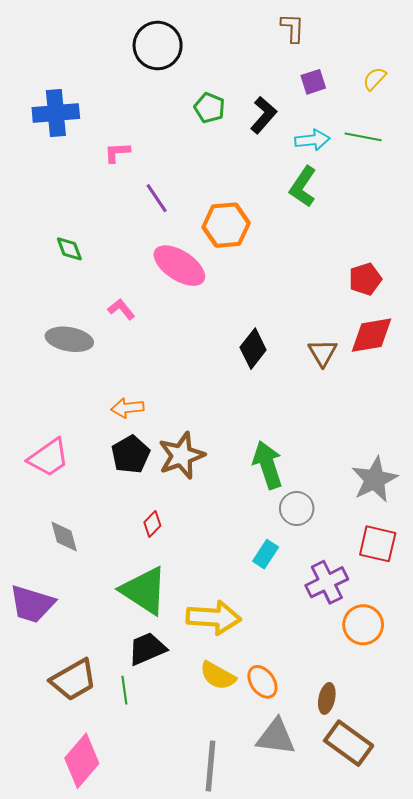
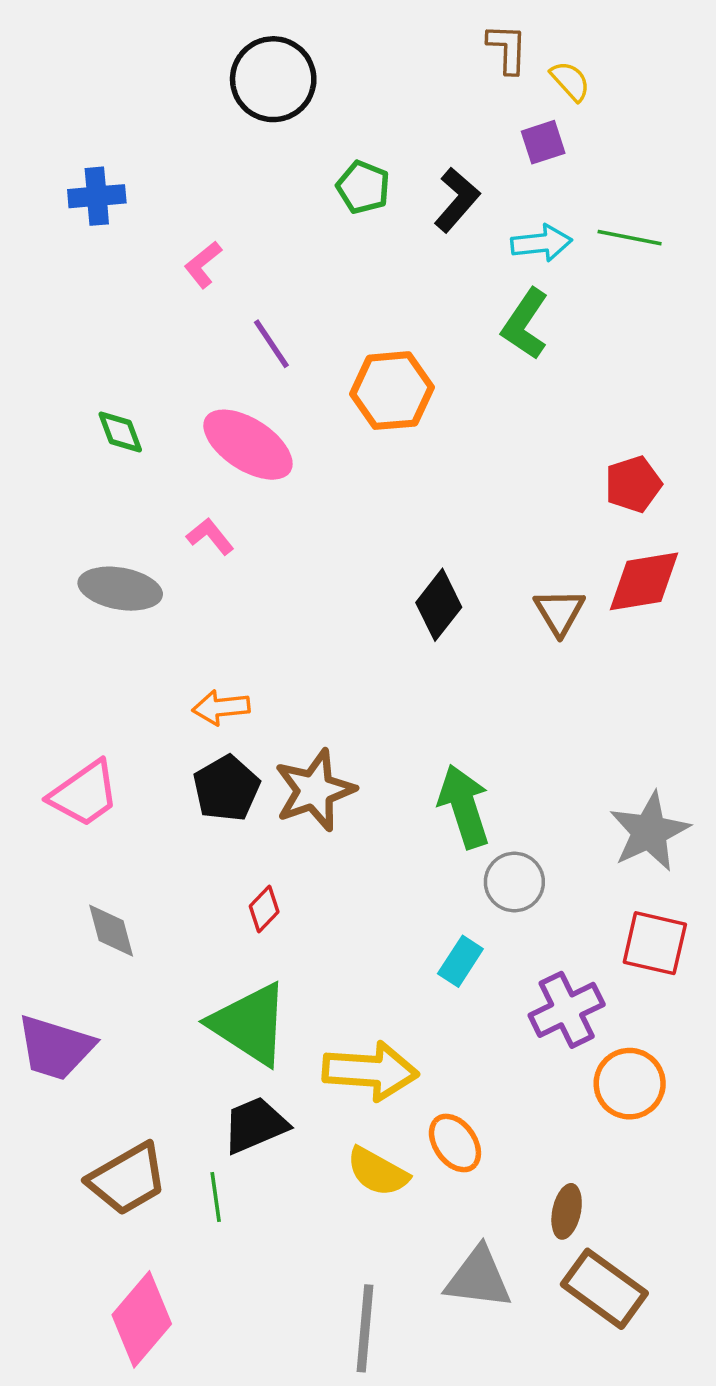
yellow semicircle: (375, 79) -> (570, 81), moved, turned 95
blue cross: (56, 113) -> (97, 196), size x0.7
pink L-shape: (117, 152) -> (203, 265), turned -36
pink ellipse: (179, 266) -> (248, 445), moved
orange ellipse: (262, 682) -> (455, 1143), moved

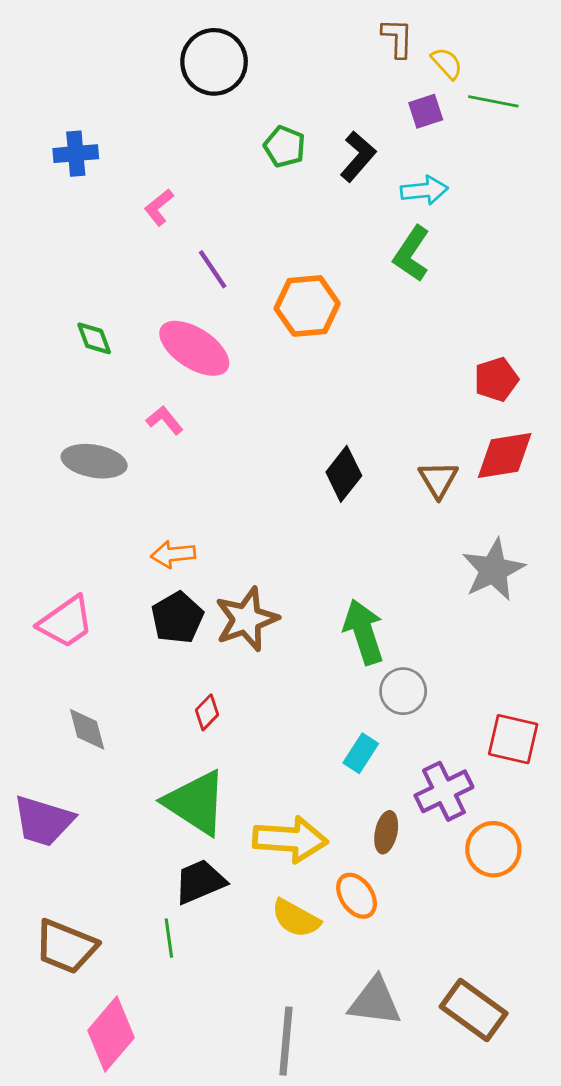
green line: (630, 238) -> (493, 101), moved
gray star: (649, 832) -> (493, 570), moved
brown trapezoid: (127, 1179) -> (66, 947), moved, turned 52
brown ellipse: (567, 1211) -> (386, 832), moved

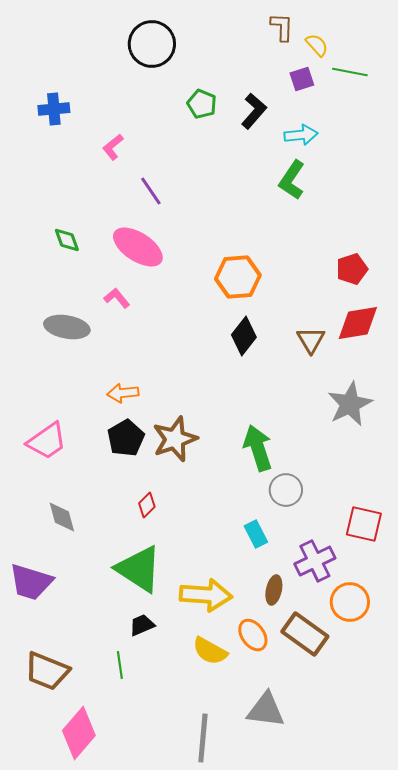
orange hexagon: (307, 306) -> (238, 277), moved
cyan rectangle: (361, 753) -> (256, 534), turned -60
black trapezoid: (200, 882) -> (142, 625), size x0.7
brown rectangle: (474, 1010) -> (305, 634), moved

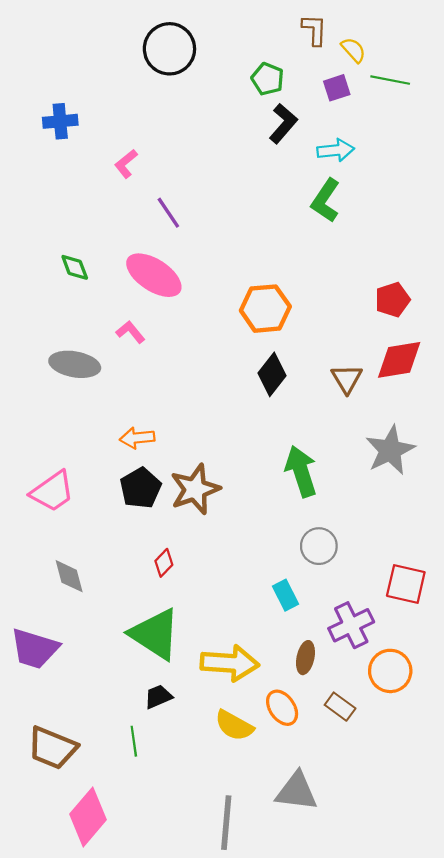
green pentagon: (202, 104) -> (268, 79), moved
green arrow: (258, 448) -> (301, 471), moved
brown rectangle: (305, 634) -> (340, 707), size x0.6

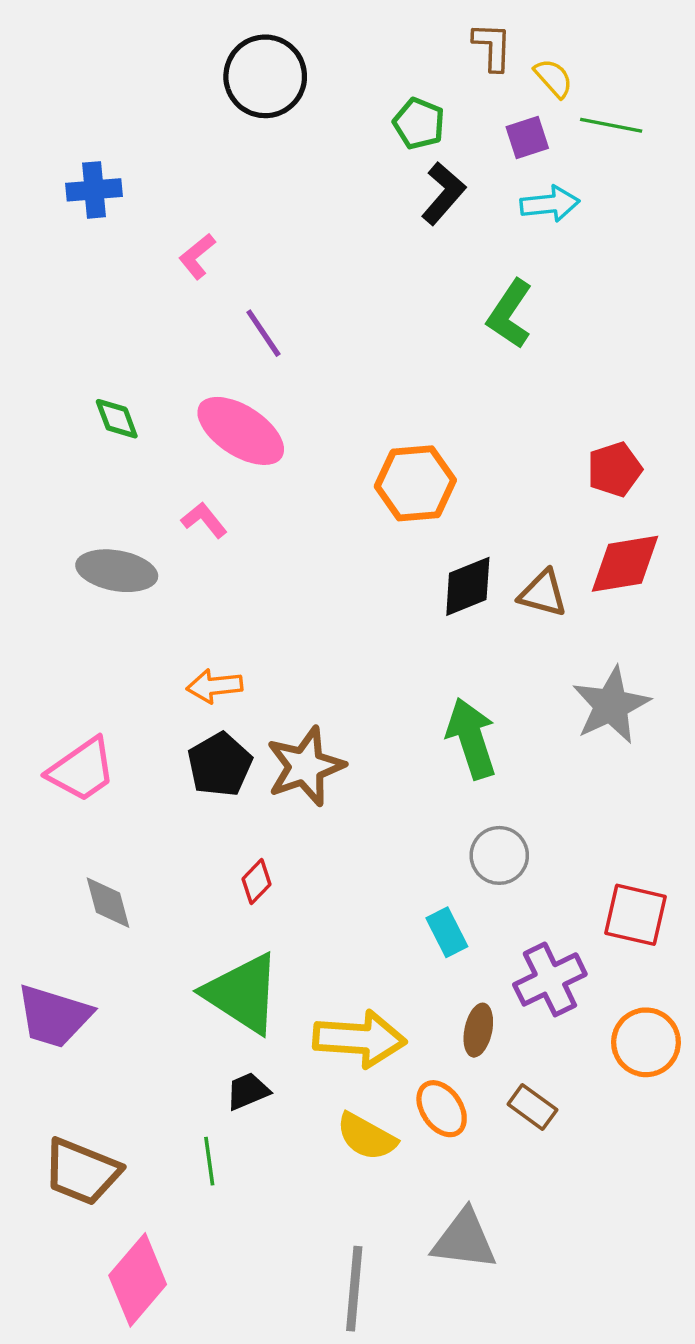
cyan arrow: (336, 150) -> (550, 204), moved
black diamond: (272, 374) -> (468, 586), moved, turned 30
brown triangle: (347, 379) -> (543, 593), turned -44
orange circle: (390, 671) -> (646, 1042), moved

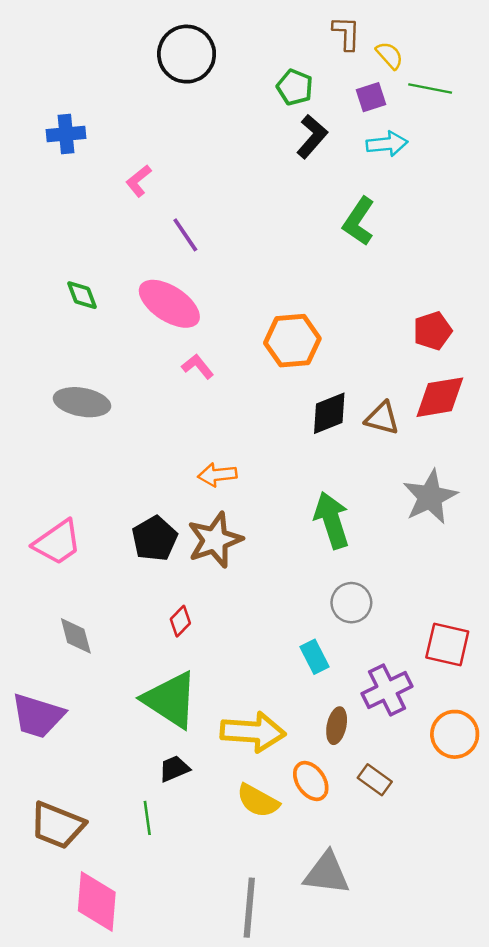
pink L-shape: (204, 520) -> (198, 366), moved
orange arrow: (215, 686) -> (217, 475), moved
pink diamond: (138, 1280) -> (97, 902), turned -36

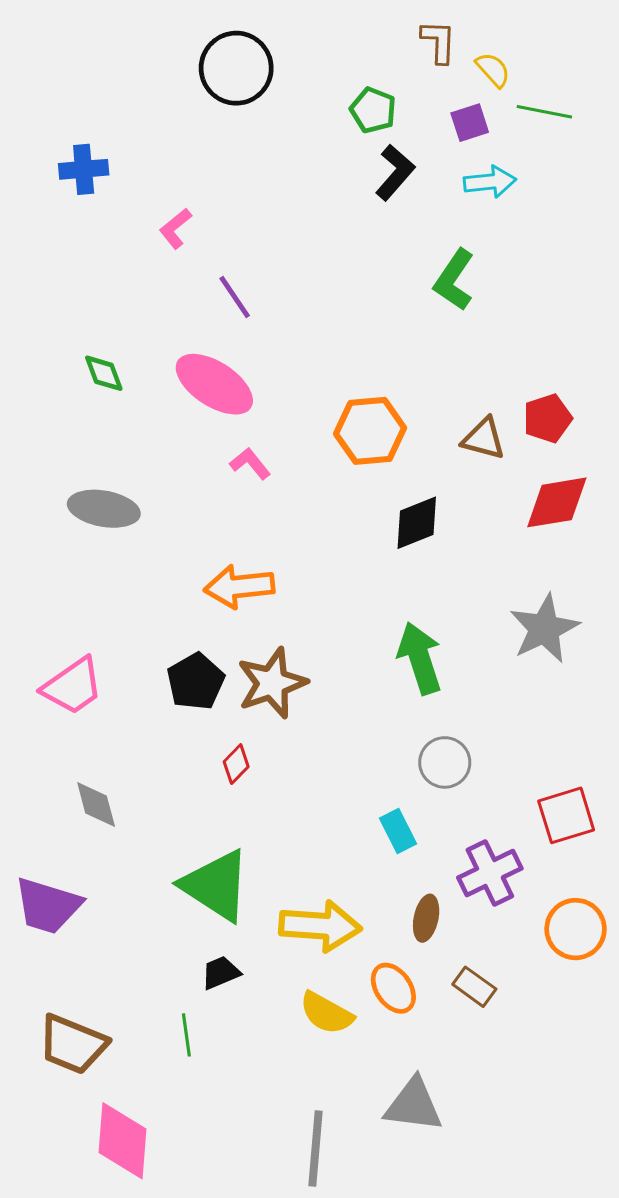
brown triangle: (382, 418) -> (484, 439), moved
orange arrow: (217, 475) -> (239, 587), moved, size x1.4
red diamond: (180, 621) -> (236, 764), moved
red square: (447, 644) -> (566, 815), turned -30

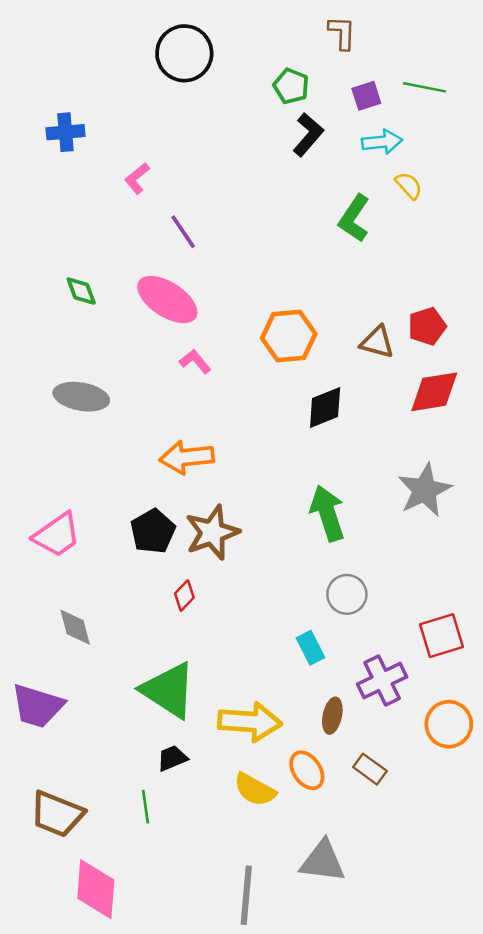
yellow semicircle: (493, 70) -> (409, 186), moved

